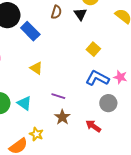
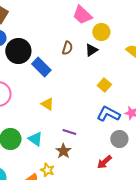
black triangle: (80, 14) -> (91, 50), turned 32
brown star: (62, 117) -> (63, 151), moved
red arrow: (93, 126) -> (104, 162), turned -77

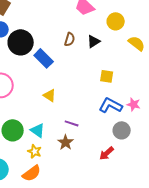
yellow circle: (101, 32) -> (116, 21), moved
yellow square: (104, 85) -> (107, 76), turned -32
yellow star: (47, 170) -> (35, 151), moved

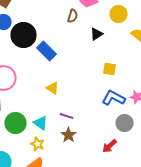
brown semicircle: (70, 39) -> (72, 16), moved
purple line: (72, 123) -> (66, 116), moved

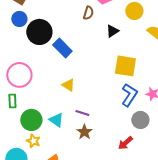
yellow square: (110, 69) -> (125, 66), size x1.6
blue L-shape: (114, 98) -> (129, 95), turned 95
yellow star: (38, 144) -> (33, 141), moved

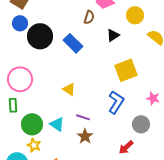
blue rectangle: (62, 48) -> (73, 43), moved
yellow square: (125, 66) -> (126, 70), turned -30
blue L-shape: (129, 95) -> (116, 102), moved

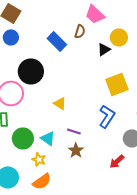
yellow circle: (135, 15) -> (119, 37), moved
black circle: (40, 36) -> (31, 71), moved
blue rectangle: (73, 43) -> (57, 41), moved
yellow star: (34, 145) -> (39, 159), moved

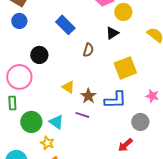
brown semicircle: (80, 31) -> (88, 50), moved
yellow circle: (119, 37) -> (123, 12), moved
black circle: (31, 71) -> (39, 55), size x0.7
blue L-shape: (107, 116) -> (115, 100), turned 55
brown star: (76, 150) -> (88, 96), moved

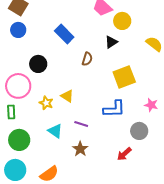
brown star: (88, 96) -> (80, 149), moved
green circle: (31, 122) -> (19, 140), moved
yellow star: (47, 143) -> (46, 103), moved

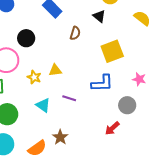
black triangle: (111, 42) -> (99, 16), turned -48
yellow triangle: (67, 96) -> (55, 70), turned -40
brown star: (80, 149) -> (60, 137), moved

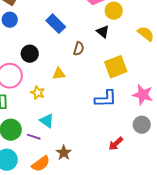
yellow triangle: (55, 70) -> (59, 74), moved
pink star: (139, 79) -> (143, 95), size x1.5
purple line: (69, 98) -> (34, 137), moved
gray circle: (127, 105) -> (142, 125), moved

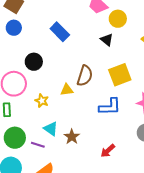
brown semicircle: (79, 49) -> (85, 76), moved, size x1.5
yellow triangle: (59, 74) -> (67, 90), moved
red arrow: (116, 144) -> (108, 151), moved
brown star: (64, 153) -> (72, 137), moved

